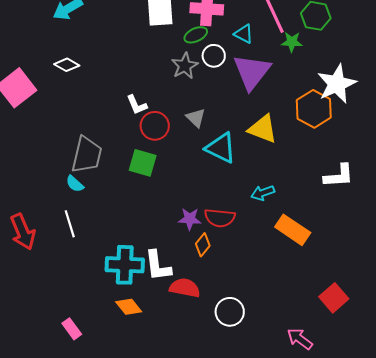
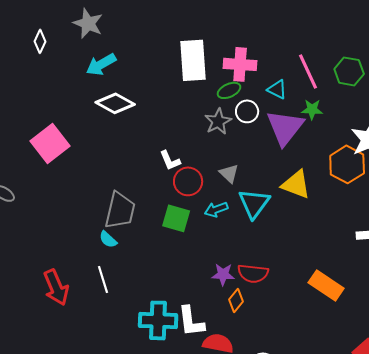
green star: (292, 42) -> (312, 109), moved
white diamond: (67, 65) -> (115, 103), moved, size x1.5
cyan triangle: (221, 148) -> (254, 203), turned 40
cyan arrow: (263, 193) -> (216, 209), moved

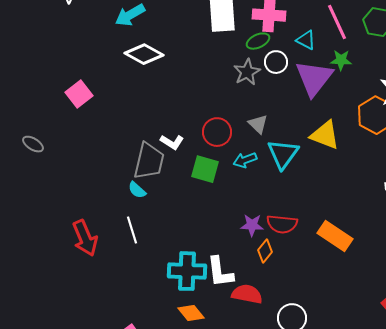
pink square: (50, 143) -> (79, 94), size x0.7
white L-shape: (170, 160) -> (172, 142), moved, turned -35
orange rectangle: (326, 285) -> (335, 236), moved

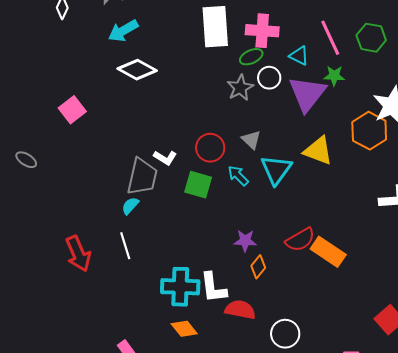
cyan arrow: (245, 160) -> (238, 176), turned 65
cyan semicircle: (137, 190) -> (130, 206), turned 90
red semicircle: (282, 224) -> (300, 240), moved, turned -36

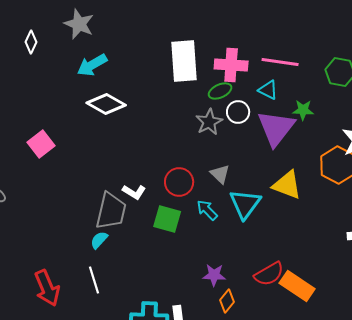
pink line: (330, 38) -> (280, 62), moved, turned -57

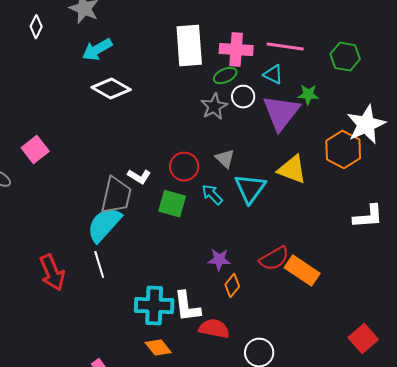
pink square: (41, 144) -> (35, 150), moved
cyan semicircle: (99, 240) -> (104, 225), size x2.0

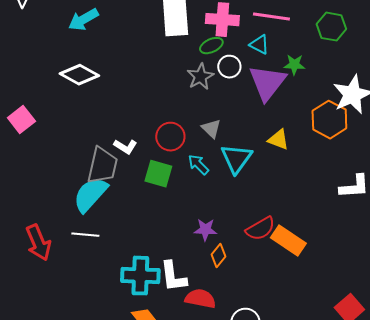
white diamond: (111, 89) -> (79, 75), moved
yellow triangle: (292, 170) -> (278, 140), size x0.7
white line: (99, 265) -> (85, 235), turned -68

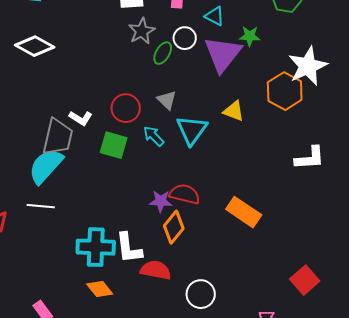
green ellipse: (211, 46) -> (163, 53), moved, turned -35
gray star: (200, 77) -> (142, 31), moved
red semicircle: (260, 229) -> (185, 194), moved, turned -136
orange diamond: (218, 256) -> (174, 227), size x1.4

